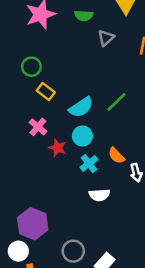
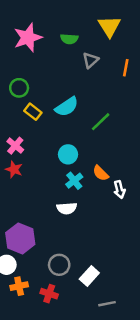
cyan semicircle: (81, 107) -> (67, 107), moved
pink cross: (38, 127) -> (15, 146), moved
red star: (58, 148) -> (14, 169), moved
white semicircle: (99, 195) -> (67, 208), moved

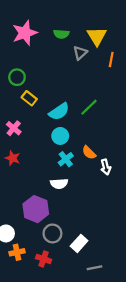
yellow triangle: (109, 26) -> (97, 36), moved
cyan semicircle: (67, 107) -> (59, 112), moved
red star: (14, 169) -> (13, 158), moved
purple hexagon: (20, 238) -> (36, 209), moved

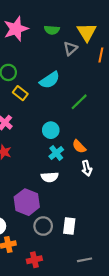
cyan semicircle: (59, 112) -> (50, 80), moved
white arrow: (106, 167) -> (87, 168), moved
white rectangle: (79, 243) -> (69, 226), moved, turned -35
red cross: (44, 259) -> (34, 260), moved, turned -32

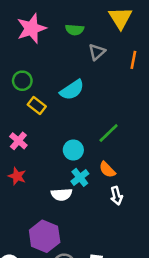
yellow triangle: (87, 32) -> (120, 18), moved
green line: (79, 102) -> (109, 133), moved
white semicircle: (50, 177) -> (62, 194), moved

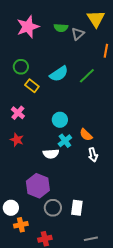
gray triangle: (97, 52) -> (78, 34), moved
green line: (109, 133) -> (87, 76), moved

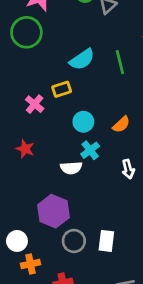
green circle: (21, 67) -> (26, 32), moved, size x1.5
green line: (87, 76) -> (120, 62), turned -60
yellow rectangle: (32, 86) -> (62, 89), moved, turned -56
pink cross: (18, 113) -> (35, 104), moved
orange semicircle: (86, 135) -> (121, 124), moved, turned -88

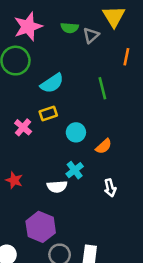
cyan semicircle: (82, 59) -> (52, 83), moved
cyan circle: (83, 122) -> (76, 132), moved
red star: (25, 149) -> (14, 180), moved

